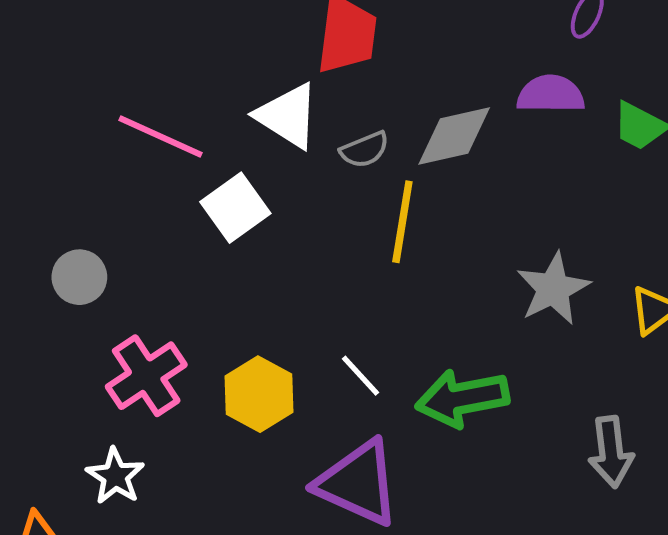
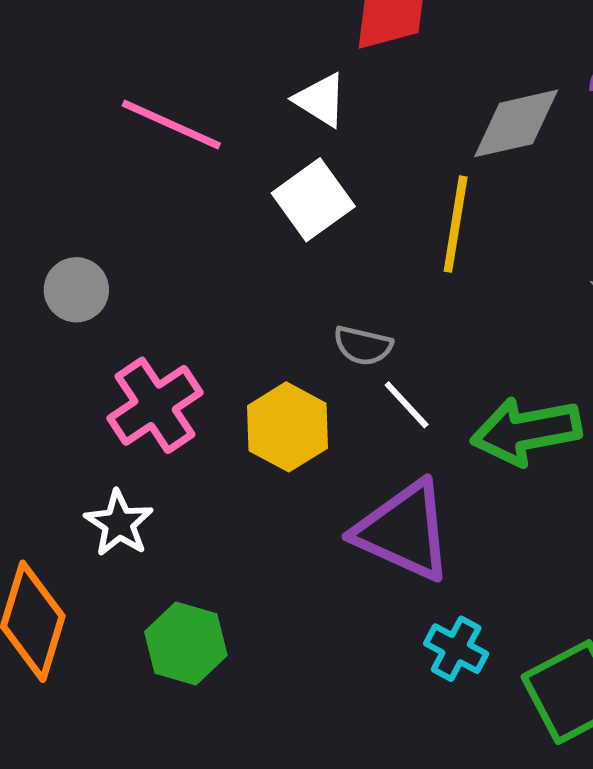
white triangle: (288, 116) -> (321, 100), size x0.7
gray semicircle: (365, 150) -> (363, 346), moved, turned 36
white square: (235, 208) -> (313, 200), moved

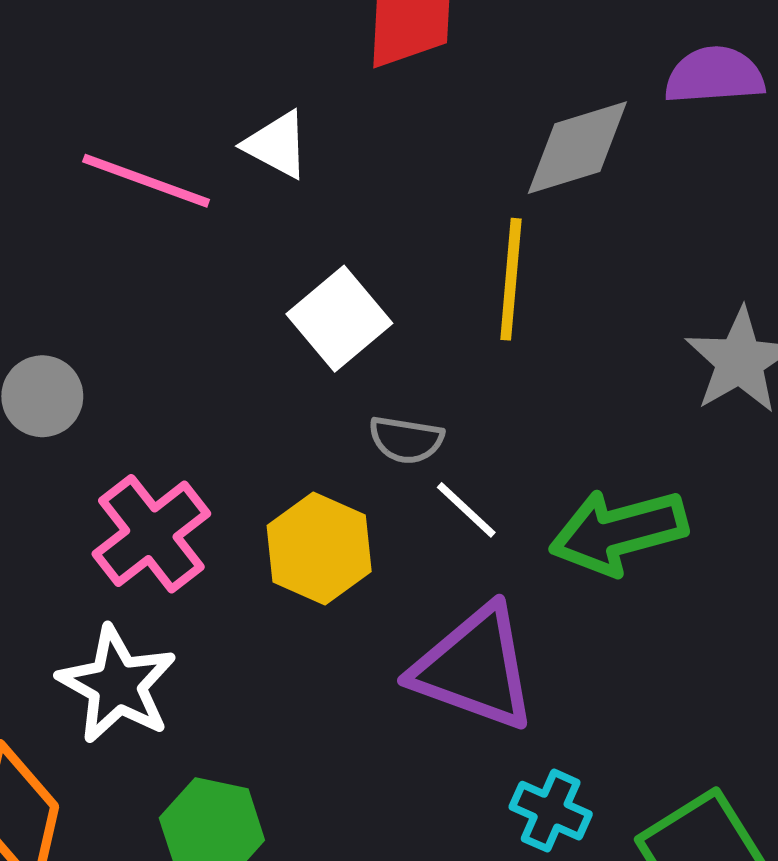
white triangle: (321, 100) -> (277, 145), moved
white square: (313, 200) -> (339, 319), moved
white star: (119, 523) -> (117, 685), size x1.4

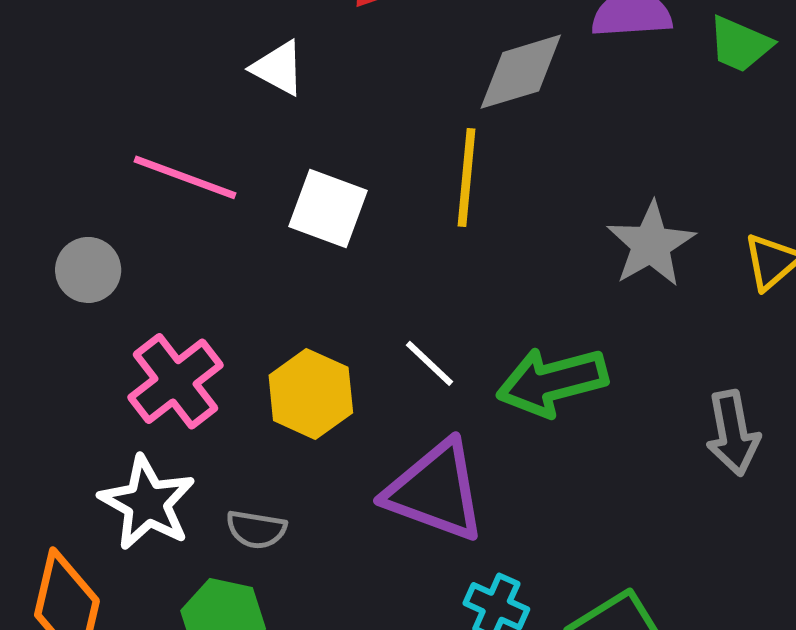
pink line: (146, 181) -> (185, 177), moved
white square: (339, 319) -> (328, 209), turned -30
gray semicircle: (406, 440) -> (256, 529), moved

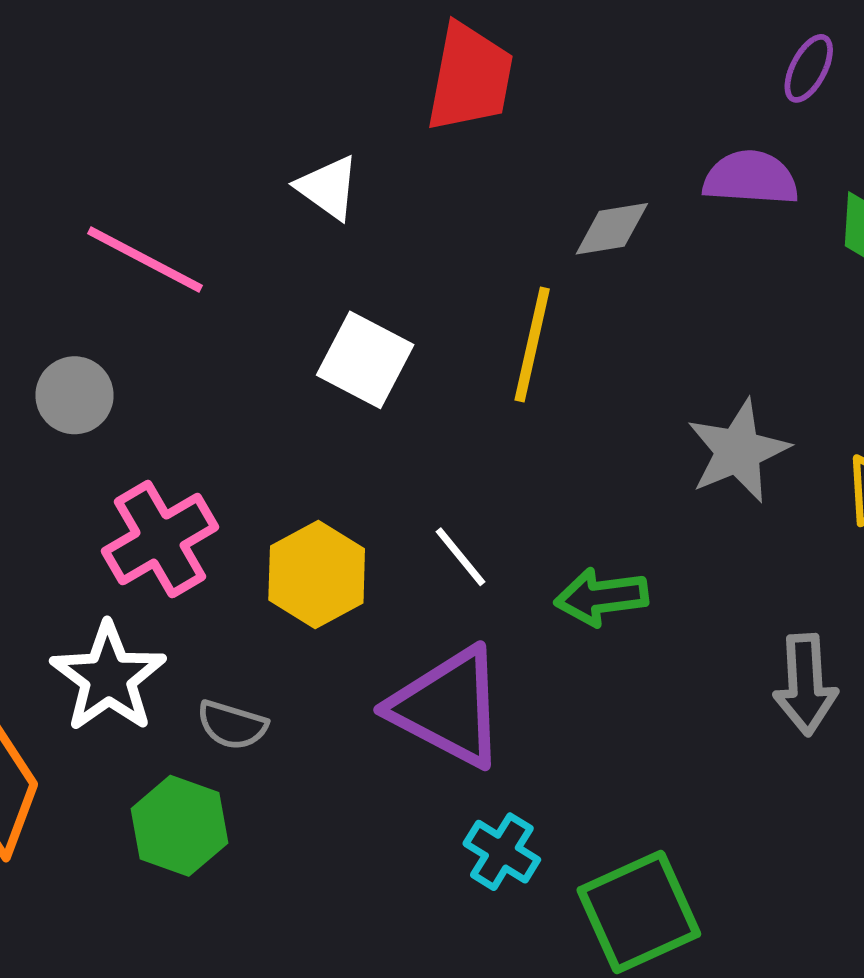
gray diamond: (521, 72) -> (612, 229), size x0.7
pink line: (185, 177) -> (145, 260), moved
green arrow: (552, 382) -> (601, 597), size x0.7

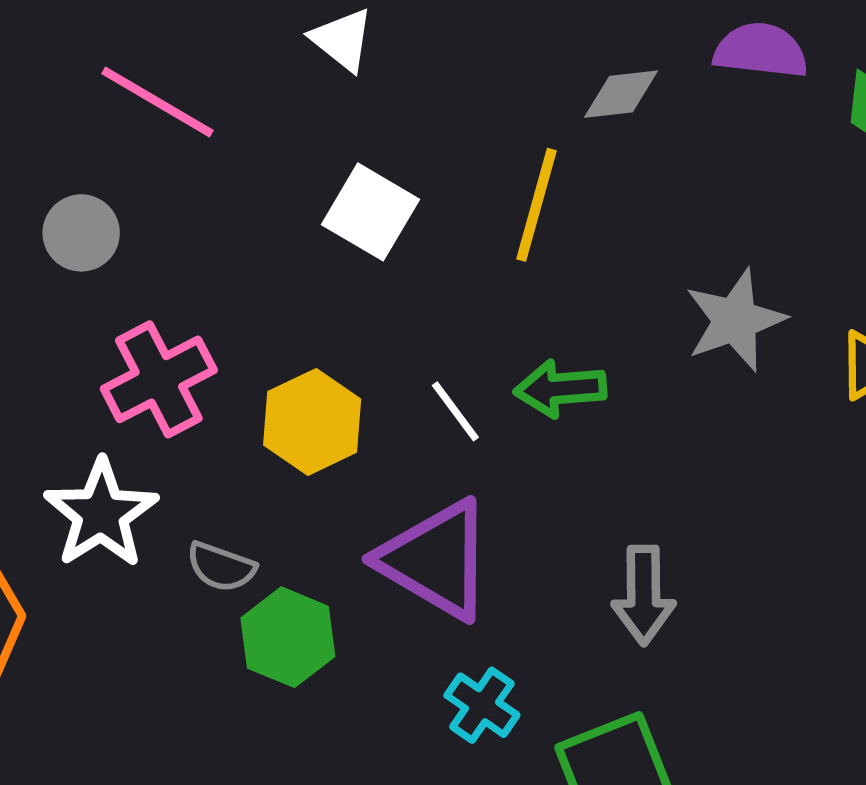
green arrow: (601, 597) -> (560, 388), moved
gray arrow: (805, 685) -> (644, 595), moved
green hexagon: (180, 826) -> (288, 637), moved

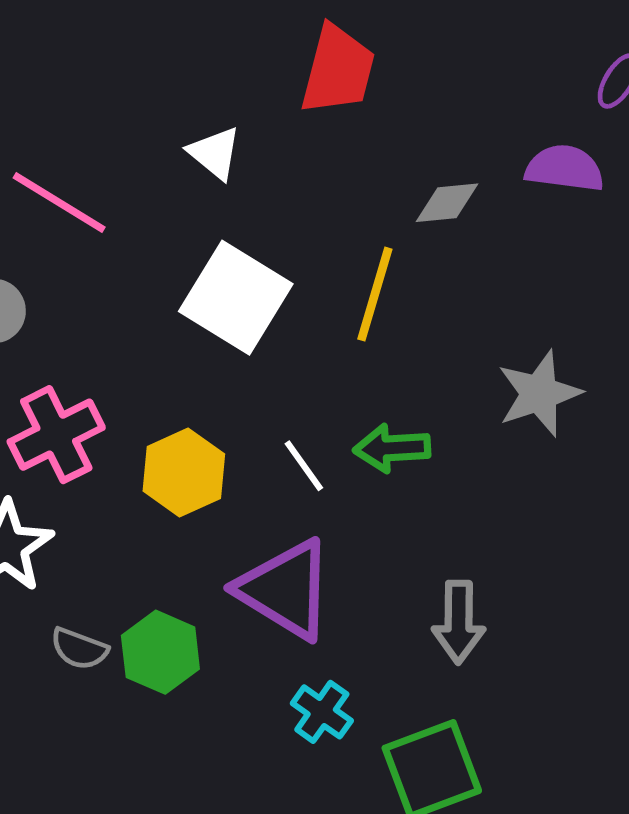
white square: (371, 212) -> (236, 298), size x1.4
gray semicircle: (221, 567) -> (79, 649), moved

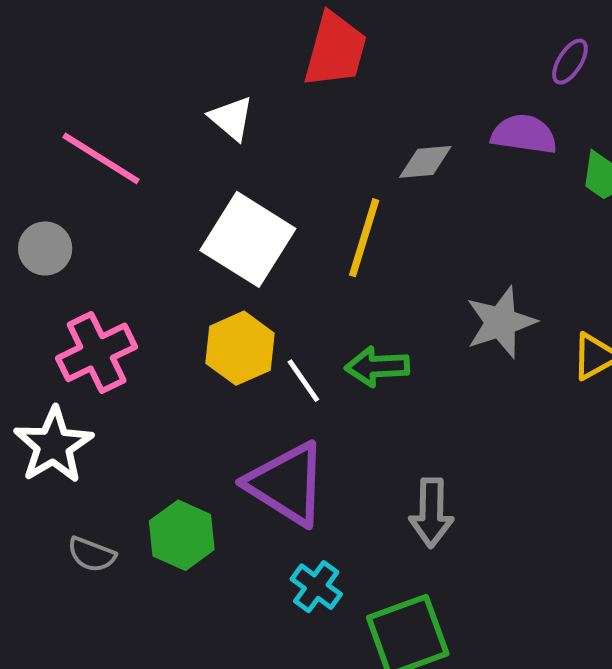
yellow hexagon: (184, 473) -> (240, 348), moved
gray semicircle: (79, 649) -> (92, 554), moved

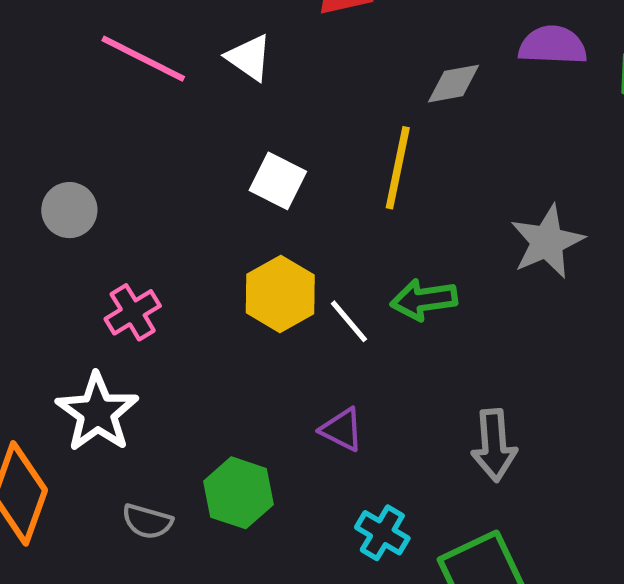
pink line: (101, 158) -> (143, 59), moved
white square: (248, 239) -> (278, 181), size x0.6
pink cross: (97, 352) -> (133, 312), size x0.7
purple triangle: (287, 484) -> (342, 430), size x0.5

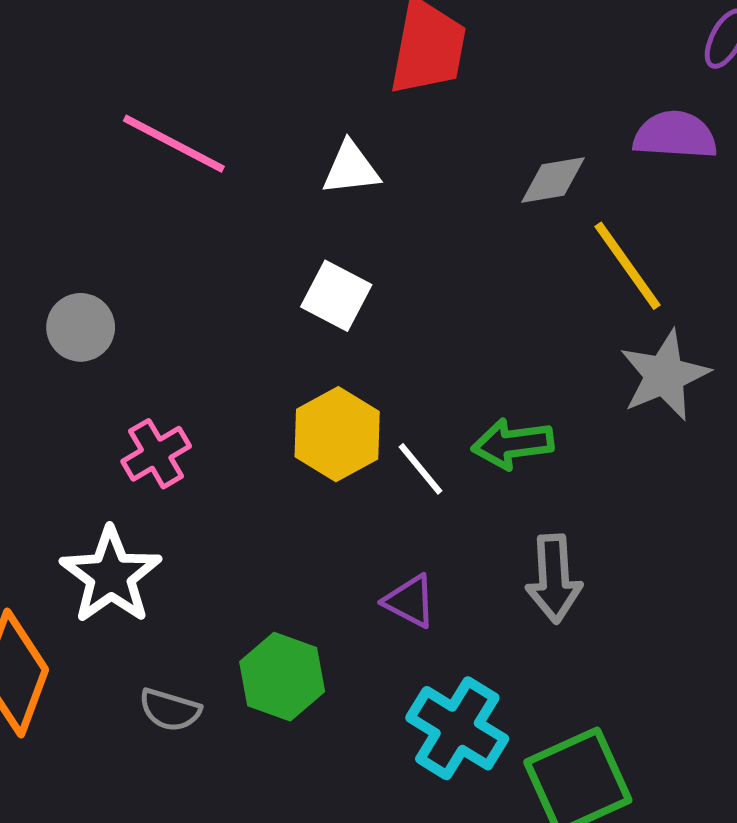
white triangle: (249, 58) -> (351, 168), moved, turned -42
yellow line: (398, 168) -> (628, 266), moved, turned -48
gray arrow: (494, 445) -> (554, 579), moved
cyan cross: (382, 533) -> (457, 728), size x1.5

